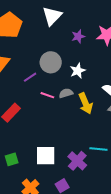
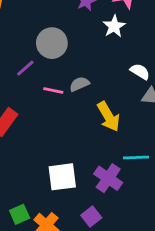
white star: (78, 71) -> (114, 26), moved
yellow arrow: (86, 103) -> (109, 116), moved
green square: (12, 159) -> (20, 214), moved

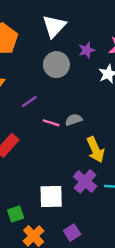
gray circle: (52, 43) -> (56, 65), moved
purple cross: (108, 178) -> (85, 181), moved
green square: (20, 214) -> (16, 214), moved

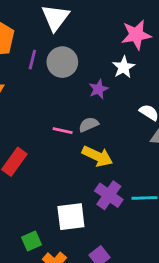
purple star: (87, 50) -> (98, 89), moved
purple line: (29, 102) -> (32, 60), moved, turned -35
yellow arrow: (95, 150) -> (97, 156), moved, turned -35

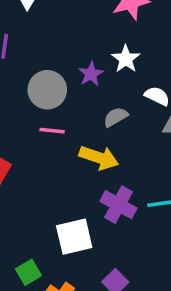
gray circle: (62, 62) -> (47, 90), moved
white star: (124, 67) -> (126, 59), moved
gray semicircle: (89, 124) -> (116, 117), moved

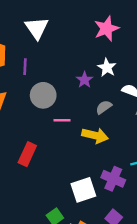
gray circle: (47, 90) -> (43, 95), moved
purple cross: (119, 205) -> (113, 179), moved

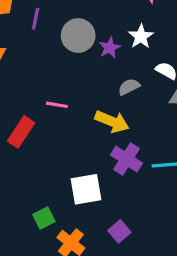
gray circle: (43, 95) -> (78, 36), moved
pink line: (62, 120) -> (57, 105), moved
purple cross: (113, 179) -> (127, 159), moved

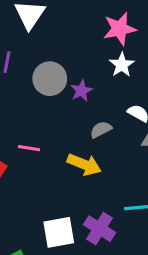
white star: (141, 36) -> (122, 65), moved
purple cross: (127, 159) -> (100, 229), moved

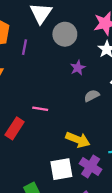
gray circle: (50, 79) -> (65, 34), moved
yellow arrow: (84, 164) -> (78, 140), moved

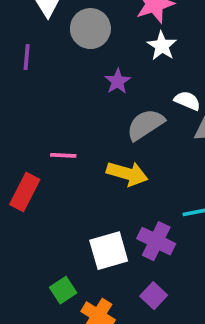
gray semicircle: (92, 96) -> (145, 125), size x1.5
yellow arrow: (78, 140) -> (127, 174), moved

